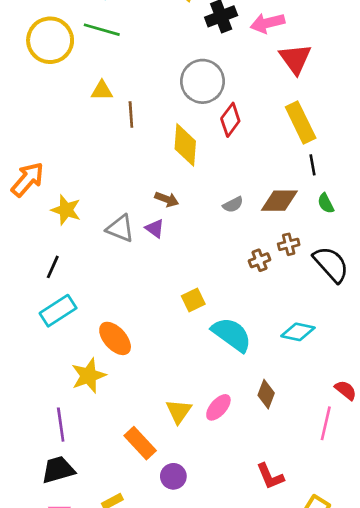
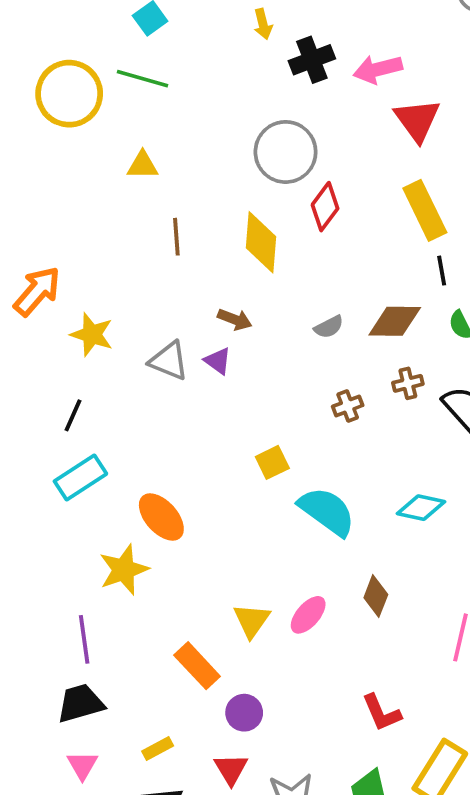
brown line: (131, 114) -> (176, 237), moved
brown cross: (259, 260) -> (348, 406), moved

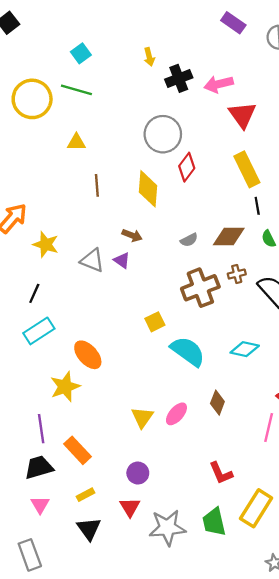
brown cross: (348, 406) -> (200, 288), size x2.0
orange rectangle: (197, 666) -> (78, 450), moved

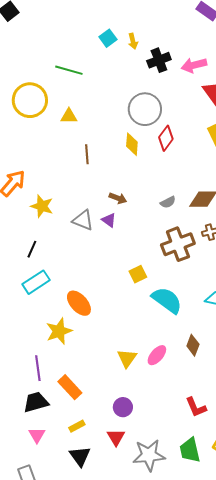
cyan square: (81, 53) -> (108, 38), moved
yellow circle: (32, 99) -> (30, 100), moved
yellow diamond: (148, 189) -> (132, 144), moved, size x0.7

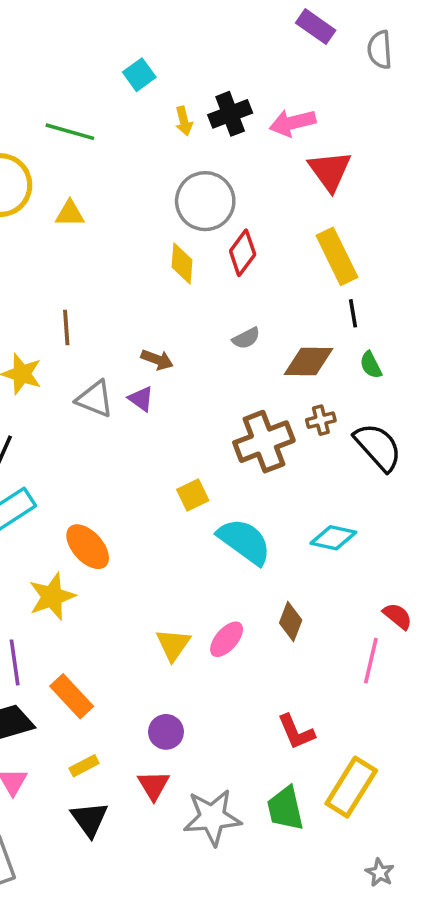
yellow arrow: (133, 41) -> (184, 121), moved
brown line: (87, 154) -> (66, 328), moved
gray semicircle: (168, 202) -> (246, 338), moved

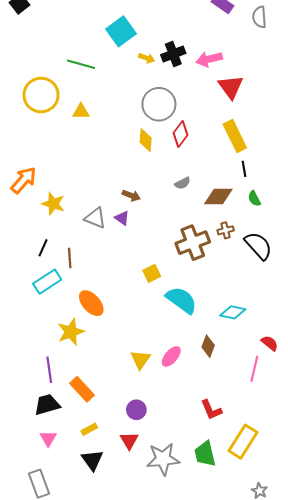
cyan square: (139, 75) -> (121, 31), size x1.6
yellow arrow: (184, 121) -> (147, 58), turned -56
brown line: (66, 328) -> (70, 258), moved
cyan diamond: (333, 538) -> (233, 312), moved

